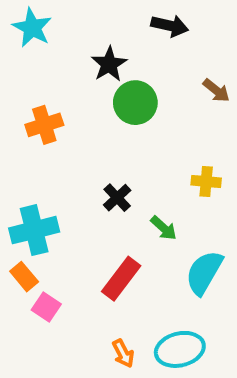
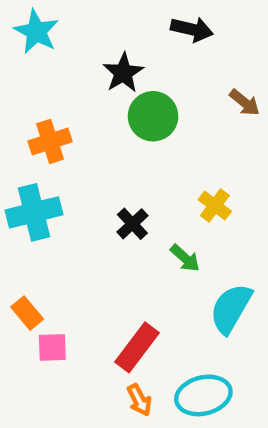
yellow cross: (206, 181) -> (215, 206), moved, turned 32
cyan cross: (34, 230) -> (34, 212), moved
red rectangle: (121, 279) -> (137, 347), moved
pink square: (46, 307) -> (52, 347), turned -36

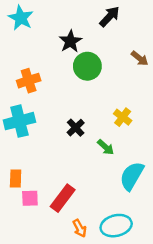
black arrow: (192, 29) -> (110, 17), turned -60
orange rectangle: (27, 313) -> (16, 179), turned 42
red rectangle: (137, 347) -> (63, 198), moved

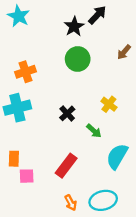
black star: (70, 41) -> (74, 27), moved
brown arrow: (140, 58) -> (124, 52), turned 91
red rectangle: (63, 198) -> (66, 166), moved

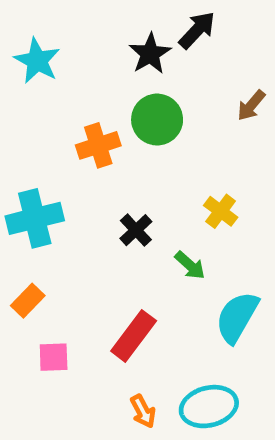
cyan star: (19, 16) -> (37, 61), moved
orange cross: (25, 72) -> (98, 145), moved
orange rectangle: (14, 159) -> (28, 301), moved, turned 42

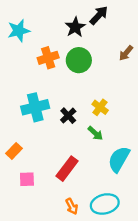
cyan star: (37, 61) -> (19, 31), turned 30
orange cross: (98, 145) -> (48, 58), moved
yellow cross: (221, 211) -> (100, 107), moved
cyan cross: (35, 218) -> (35, 107), moved

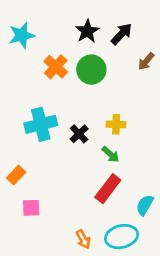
black arrow: (99, 15) -> (121, 34), moved
orange cross: (48, 58) -> (56, 67), turned -30
yellow cross: (100, 107) -> (116, 124), turned -35
cyan semicircle: (119, 159) -> (145, 205), moved, size x0.7
red rectangle: (67, 169) -> (108, 189), moved

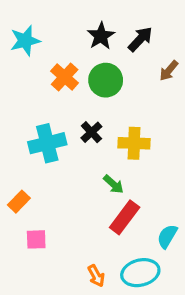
yellow cross: (116, 124) -> (134, 143), size x1.4
black cross: (79, 134) -> (91, 132), moved
green arrow: (111, 154) -> (114, 184), moved

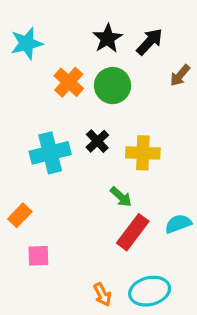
cyan semicircle: (167, 236) -> (178, 224), moved, turned 40

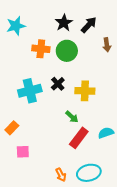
brown arrow: (180, 75) -> (107, 45), turned -48
orange cross: (69, 82) -> (41, 49), turned -36

